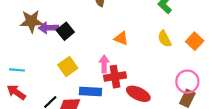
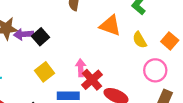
orange triangle: (121, 38) -> (110, 26), moved, size x1.5
red cross: (115, 77) -> (92, 80), turned -30
pink circle: (187, 82) -> (155, 70), moved

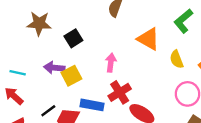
purple arrow: (24, 34) -> (54, 68), moved
pink arrow: (81, 68) -> (111, 63), moved

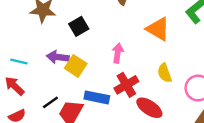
yellow semicircle: (177, 59) -> (165, 73), moved
yellow square: (71, 76) -> (76, 66), turned -30

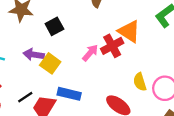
pink arrow: (118, 53) -> (90, 53), turned 30
yellow semicircle: (165, 73) -> (140, 82), moved
red cross: (126, 85) -> (112, 46), moved

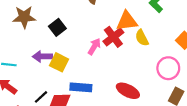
orange triangle: (129, 31) -> (127, 21), turned -30
yellow semicircle: (140, 82) -> (142, 38), moved

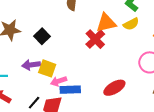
yellow semicircle: (142, 38) -> (131, 24), moved, turned -84
pink arrow: (94, 46) -> (59, 81), moved, turned -133
red ellipse: (128, 91) -> (114, 88), turned -50

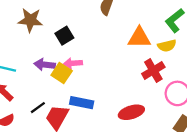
red cross: (95, 39) -> (153, 70), moved
pink arrow: (59, 81) -> (73, 63), moved

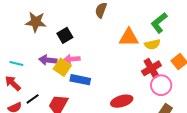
red cross: (153, 70) -> (151, 68), moved
blue rectangle: (82, 103) -> (80, 80), moved
black line: (38, 108) -> (33, 99), moved

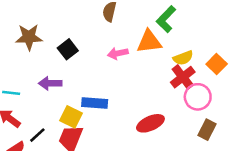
green L-shape: (159, 23) -> (166, 19), moved
yellow semicircle: (152, 44) -> (183, 58), moved
pink arrow: (72, 59) -> (118, 53), moved
yellow square: (62, 67) -> (71, 117), moved

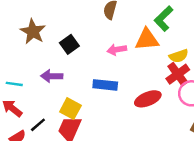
brown star: (29, 37) -> (33, 32), turned 30
blue rectangle: (95, 103) -> (105, 85), moved
red ellipse: (150, 123) -> (148, 99), moved

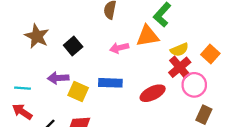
yellow square: (70, 109) -> (78, 91), moved

